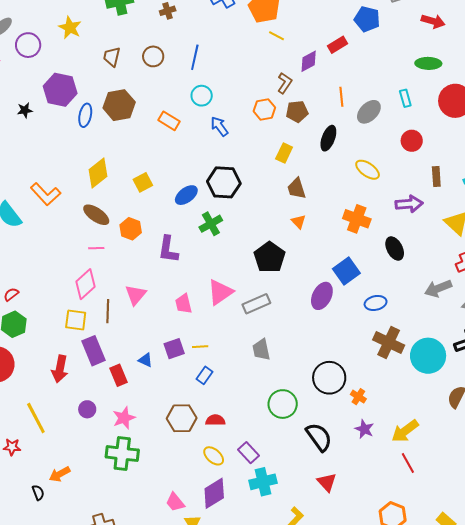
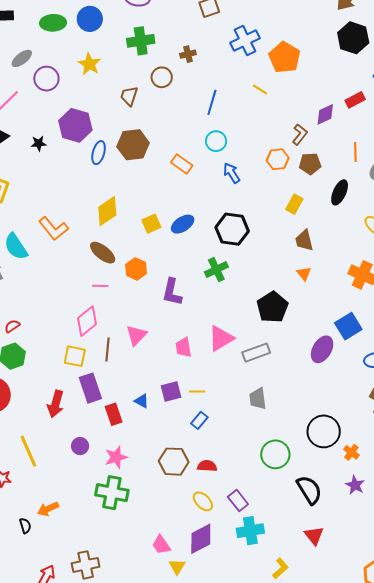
yellow line: (276, 36) -> (260, 89), moved
brown circle: (153, 56) -> (162, 77), moved
blue ellipse: (186, 195) -> (183, 224), moved

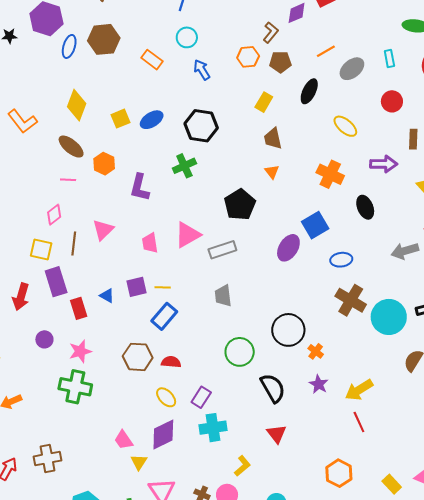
orange line: (355, 152) -> (326, 51), turned 60
yellow diamond: (107, 211) -> (77, 105), turned -36
pink diamond: (87, 321) -> (54, 215), size x0.7
blue rectangle: (199, 420) -> (164, 316), size x1.5
purple rectangle: (238, 501) -> (201, 397), turned 70

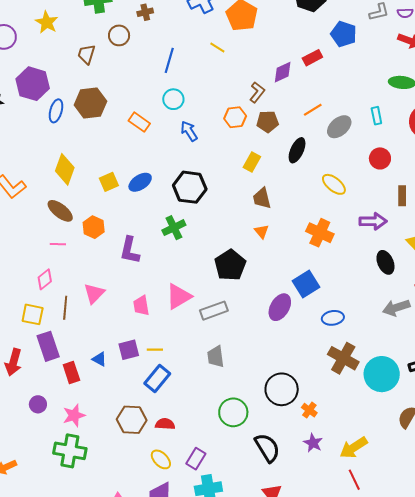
black ellipse: (365, 207) -> (385, 262), moved

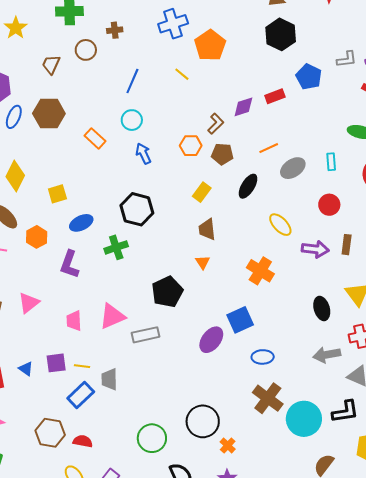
blue ellipse: (140, 182) -> (81, 223), moved
purple arrow: (373, 221) -> (315, 249), moved
gray trapezoid: (216, 357) -> (109, 379), moved

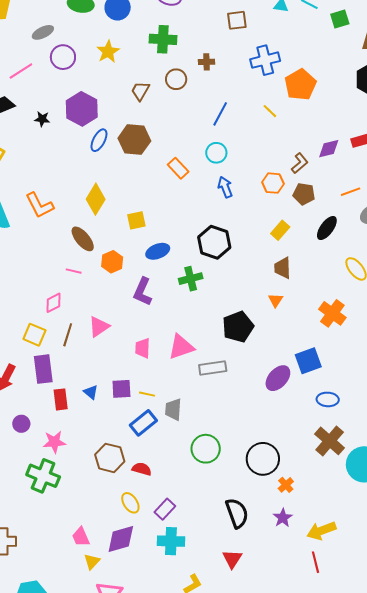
green circle: (152, 438) -> (206, 449), moved

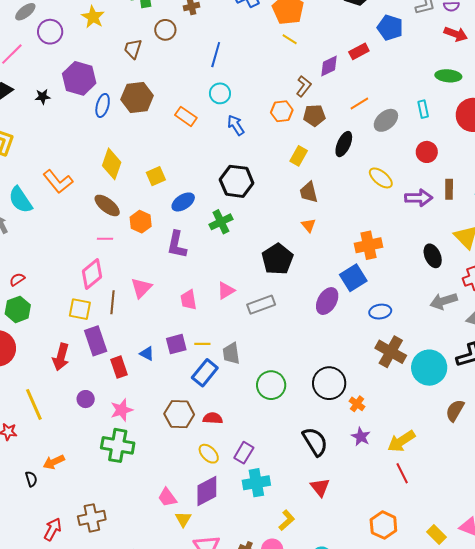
yellow line: (270, 111) -> (290, 39), moved
pink diamond: (54, 303) -> (92, 274), size x1.4
orange cross: (332, 313) -> (369, 245), moved, turned -36
pink triangle: (181, 347) -> (226, 291), size x0.7

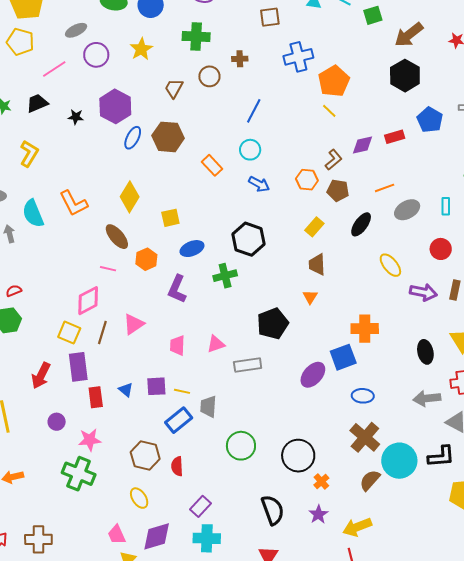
blue arrow: (236, 125) -> (259, 184), turned 140
brown semicircle: (455, 411) -> (370, 480), moved
red semicircle: (213, 418) -> (177, 466), turned -108
yellow ellipse: (209, 454) -> (139, 498), moved

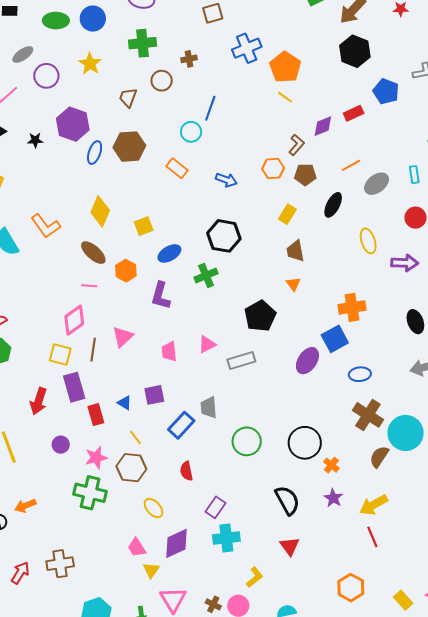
cyan circle: (250, 150) -> (191, 132), moved
yellow ellipse: (390, 265) -> (368, 241), turned 30
yellow line: (182, 391) -> (136, 437), moved, turned 49
brown hexagon: (145, 455) -> (131, 468), moved

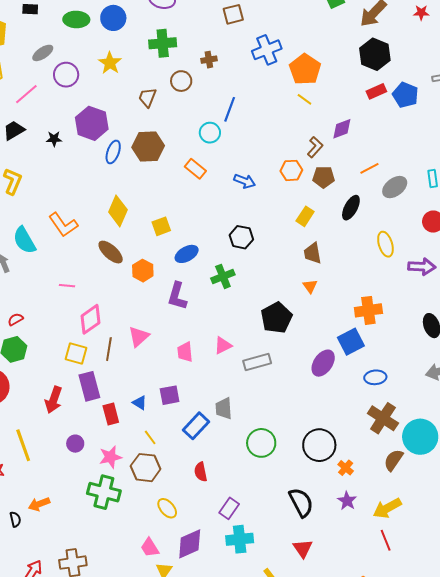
red rectangle: (354, 113) -> (376, 91), moved
black hexagon: (224, 236) -> (241, 237), size x0.7
pink line: (89, 286) -> (67, 286), moved

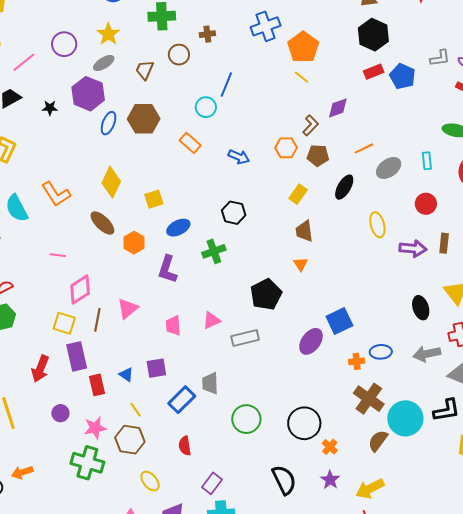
gray ellipse: (43, 53) -> (104, 63), moved
orange cross: (368, 310) -> (357, 361), moved, size x0.6
blue ellipse: (375, 377) -> (381, 352), moved

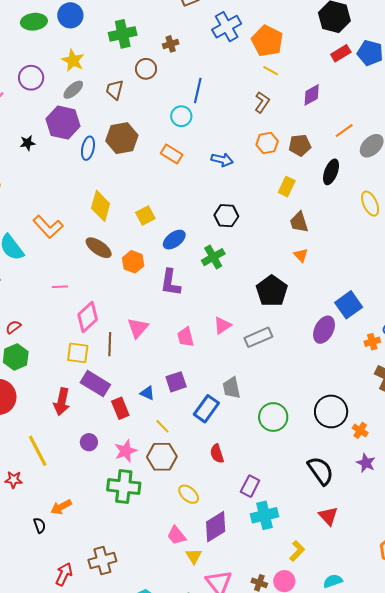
brown L-shape: (311, 125) -> (262, 102), moved
purple rectangle: (77, 356) -> (95, 384), turned -36

